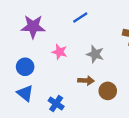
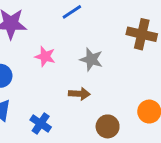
brown circle: (108, 91) -> (108, 126), moved

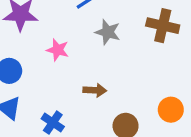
gray star: (91, 59) -> (108, 32), moved

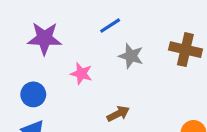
brown arrow: (95, 90) -> (118, 114), turned -30

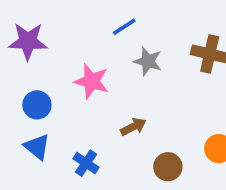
purple star: (44, 38) -> (28, 41), moved
pink star: (81, 74) -> (92, 81), size x1.4

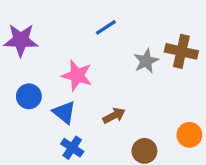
gray star: (148, 61) -> (146, 61), moved, turned 30
blue triangle: (37, 147) -> (64, 112), moved

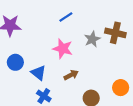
pink star: (77, 75) -> (63, 49), moved

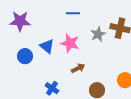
blue line: (66, 17) -> (73, 13), turned 32
blue triangle: (39, 73) -> (47, 46), moved

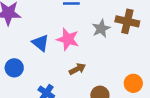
blue circle: (25, 56) -> (14, 68), moved

